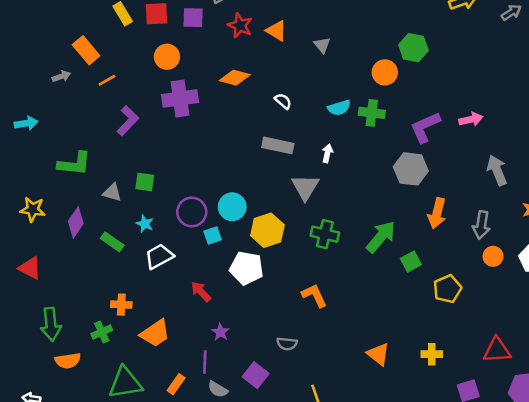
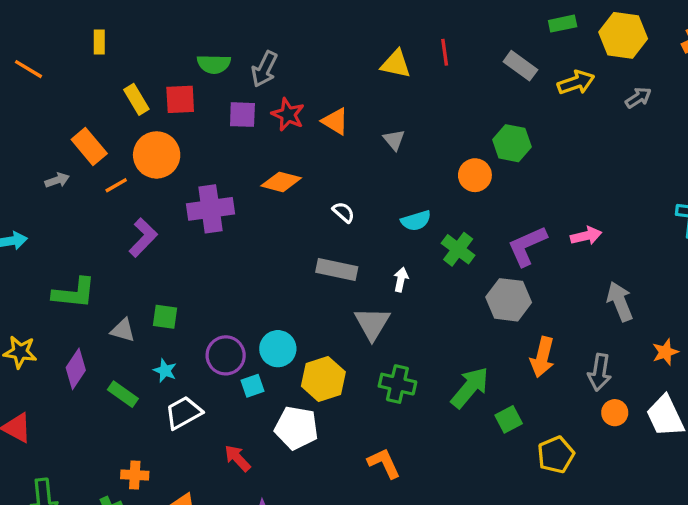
purple square: (193, 18) -> (242, 115), moved
orange circle: (167, 57) -> (157, 155), moved, size x1.4
green cross: (372, 113) -> (458, 249), moved, turned 30

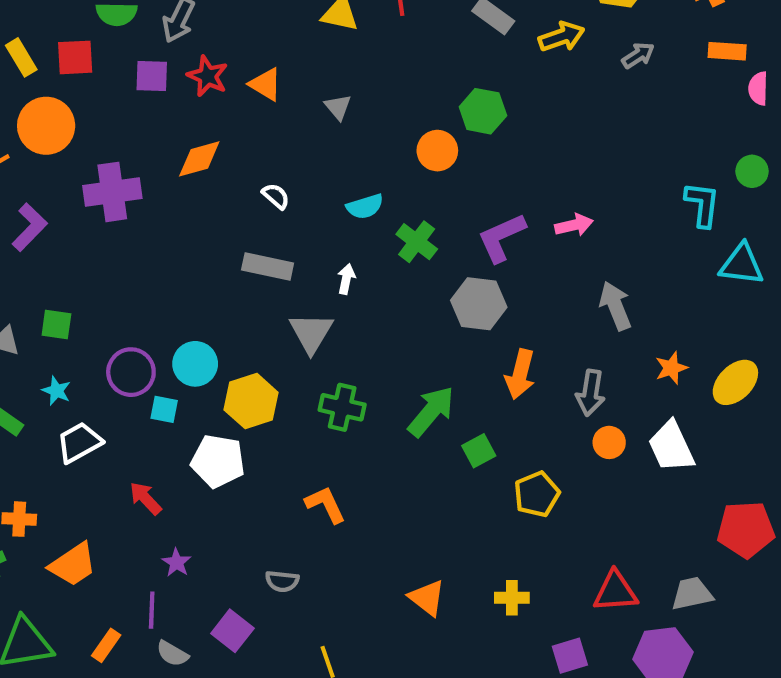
orange diamond: (281, 182) -> (199, 159), turned -30
cyan square: (253, 386) -> (164, 409), turned 30

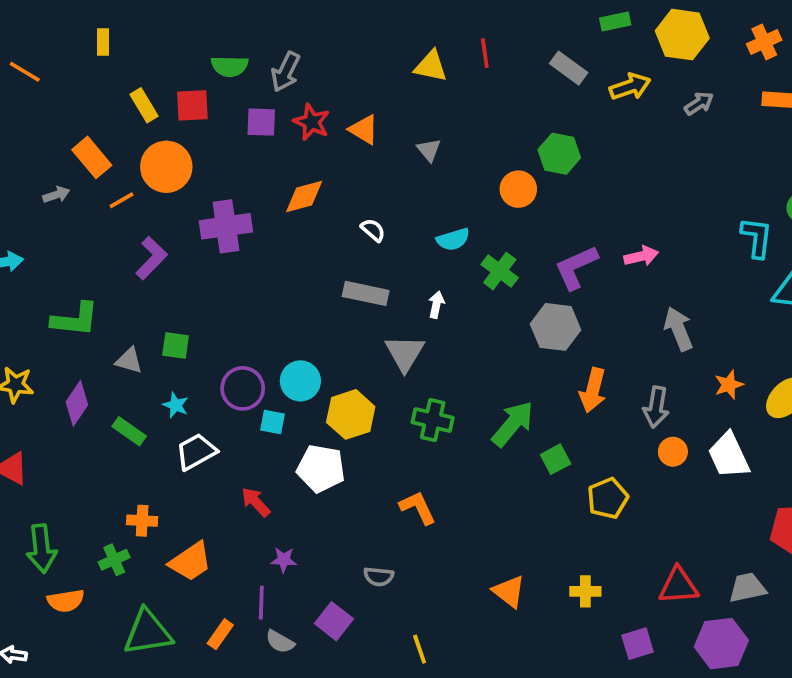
purple star: (177, 563) -> (284, 560), turned -30

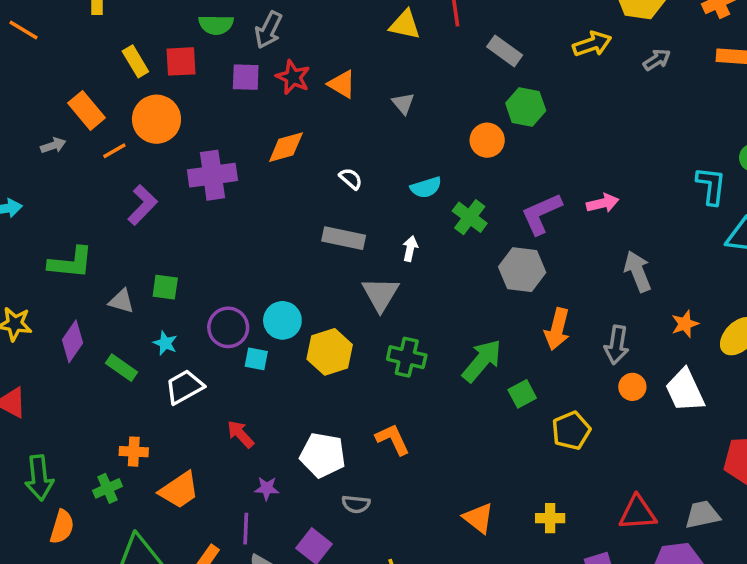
gray rectangle: (569, 68) -> (505, 51), moved
white pentagon: (321, 468) -> (323, 455), moved
orange semicircle: (66, 601) -> (62, 527), turned -64

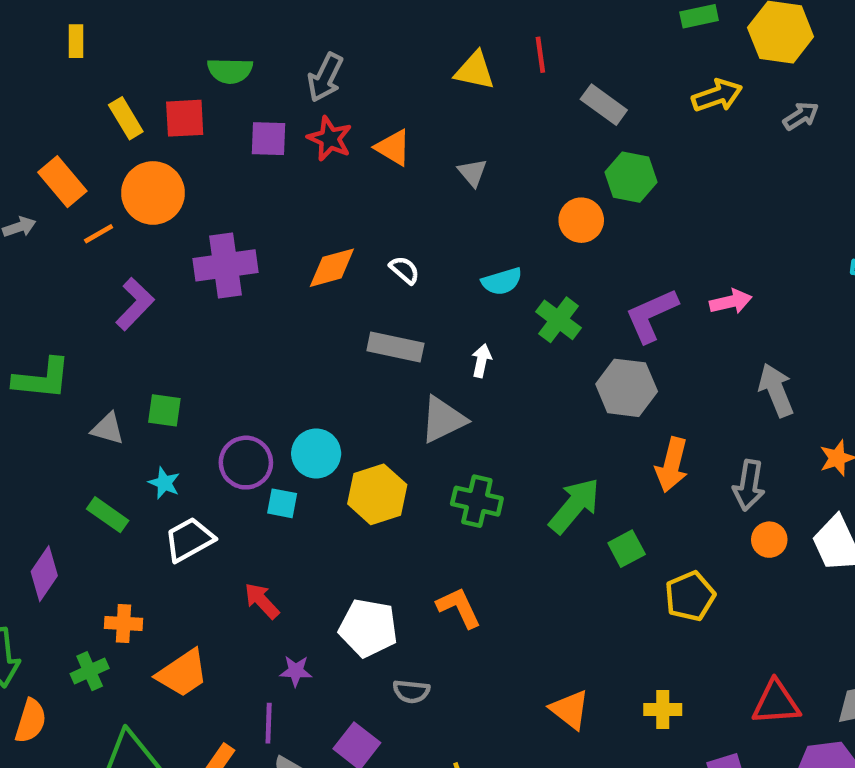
gray arrow: (268, 30) -> (325, 77), moved
orange diamond: (286, 147) -> (332, 268), moved
gray triangle: (380, 294) -> (443, 420), turned 33
purple diamond: (72, 341) -> (44, 574), moved

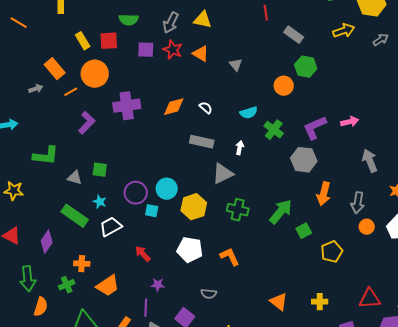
yellow triangle: (475, 71) -> (203, 20), moved
green rectangle: (108, 515) -> (75, 216), size x1.5
white pentagon: (368, 628) -> (190, 250), moved

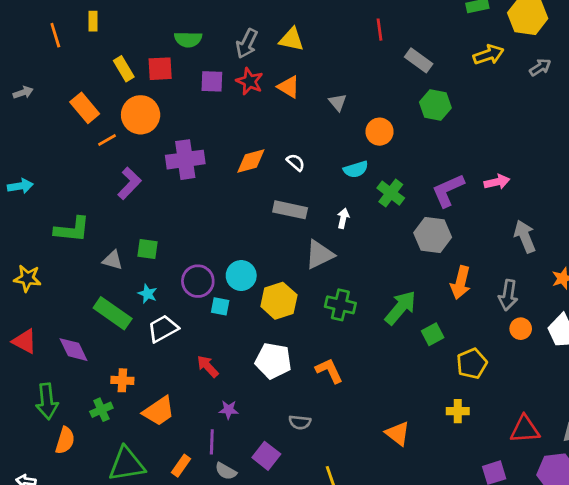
orange line: (19, 23) -> (55, 35), moved, turned 42
orange circle: (284, 86) -> (380, 132), moved
gray arrow: (36, 89) -> (23, 92), moved
purple diamond: (47, 242) -> (73, 350), turned -60
yellow cross: (320, 302) -> (458, 411), moved

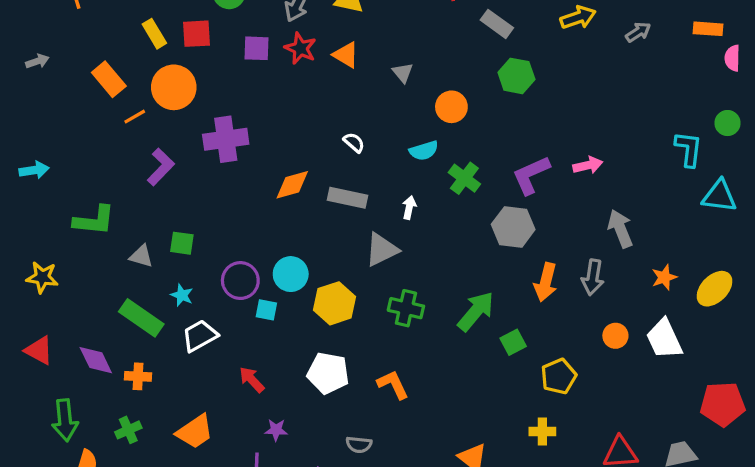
orange diamond: (251, 161) -> (292, 185), moved
gray arrow: (508, 295) -> (593, 277), moved
orange cross: (122, 380) -> (138, 376), moved

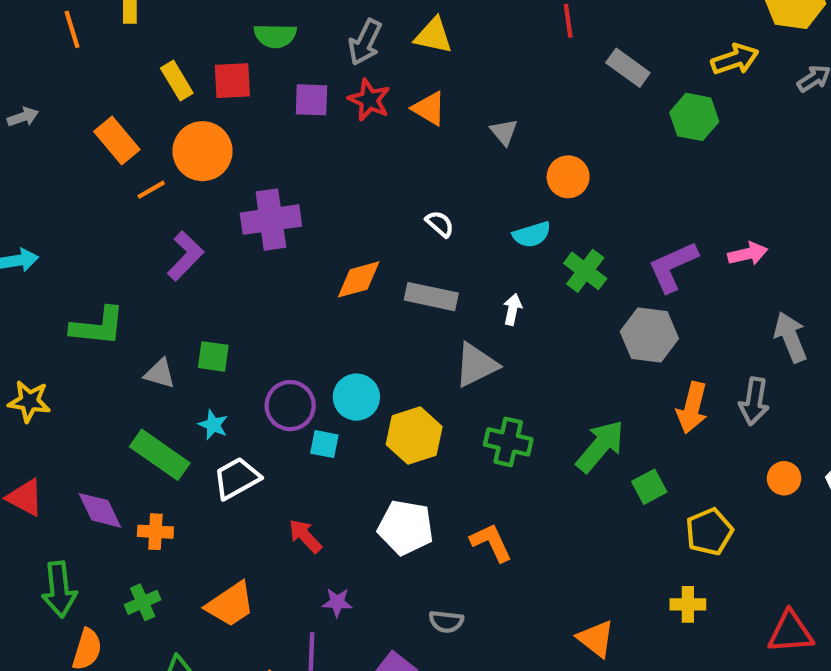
green hexagon: (516, 76) -> (694, 117), moved

